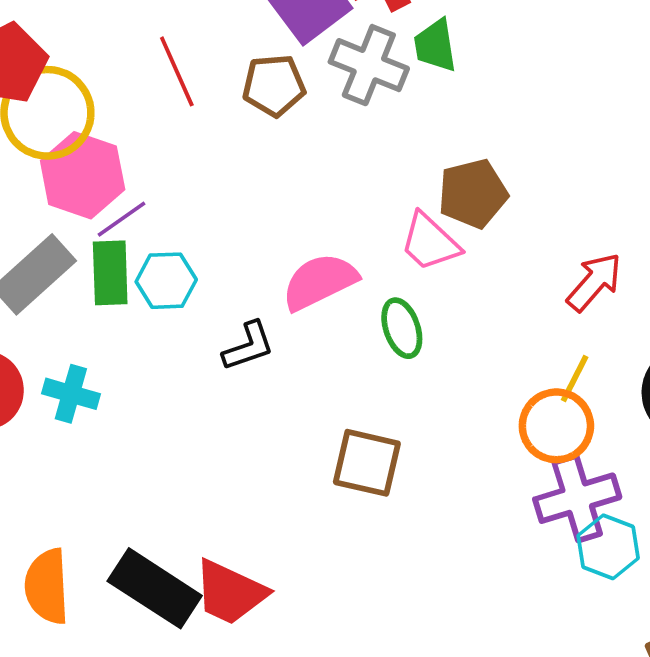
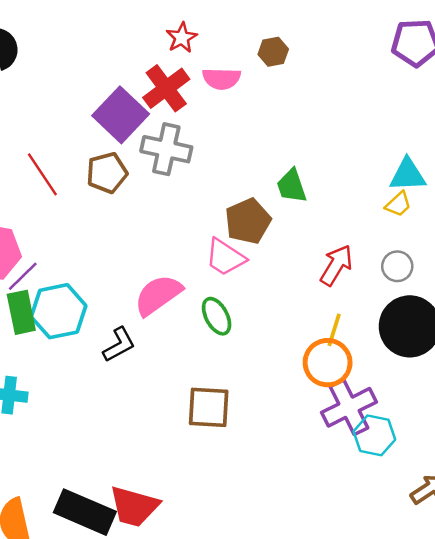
green trapezoid: (435, 46) -> (292, 186), moved
cyan hexagon: (166, 281) -> (58, 311), size x1.4

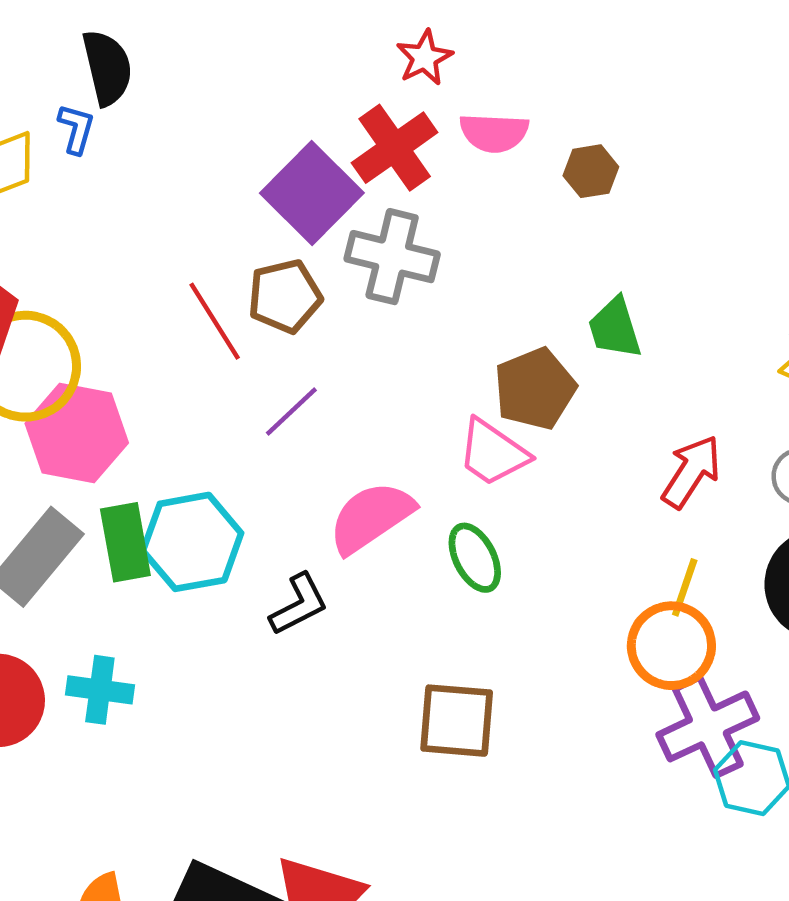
brown hexagon: (273, 52) -> (591, 171), moved
red line: (42, 174) -> (215, 321), moved
purple line: (23, 276) -> (291, 411), moved

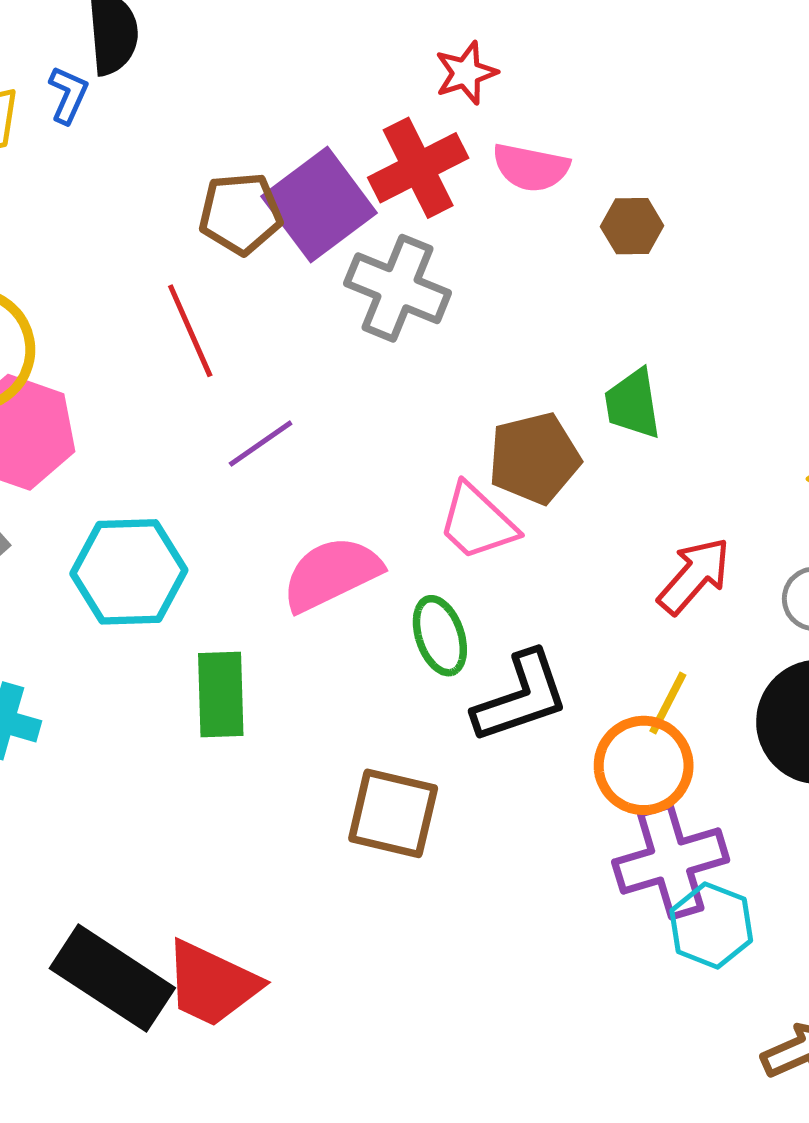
brown pentagon: (285, 296) -> (240, 214), moved
green rectangle: (125, 542) -> (221, 694), moved
black L-shape: (299, 604) -> (521, 697), moved, size x1.4

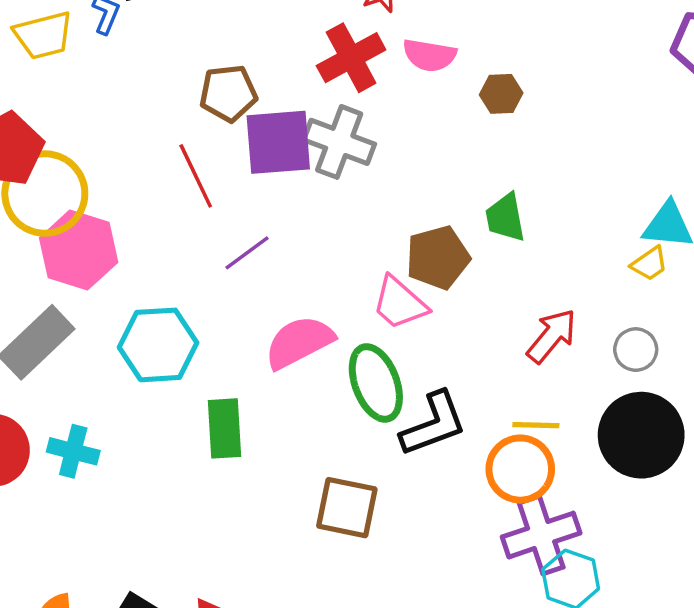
purple square: (319, 205) -> (278, 142), moved, turned 34
green ellipse: (440, 636) -> (376, 383), size x1.4
yellow line: (668, 703) -> (536, 425), turned 66

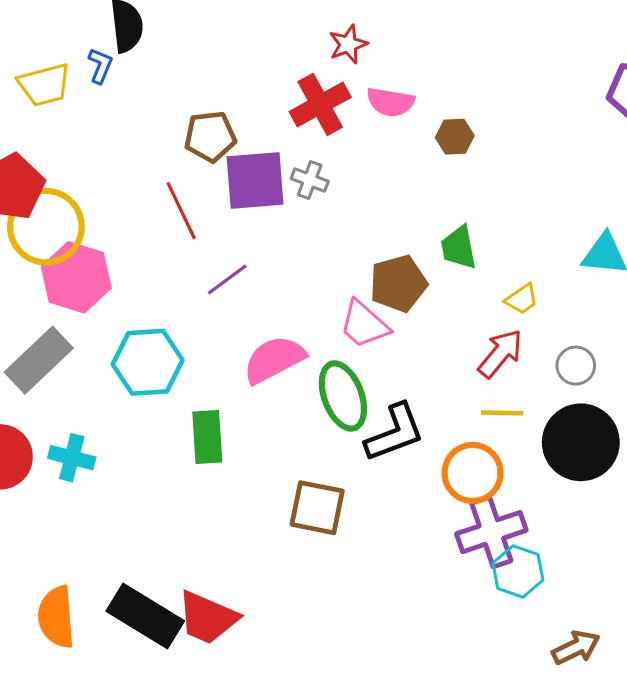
gray cross: (339, 142) -> (310, 180), size x0.6
yellow trapezoid: (649, 264) -> (522, 299), moved
yellow line: (536, 425) -> (502, 413), moved

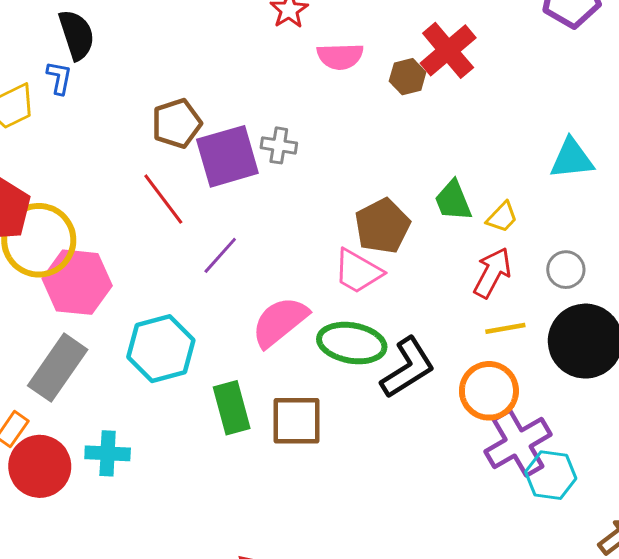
red cross: (320, 104) -> (448, 50), moved
green trapezoid: (459, 248) -> (453, 201), moved
green ellipse: (343, 396) -> (352, 343), turned -48
brown square: (317, 508) -> (297, 421), moved

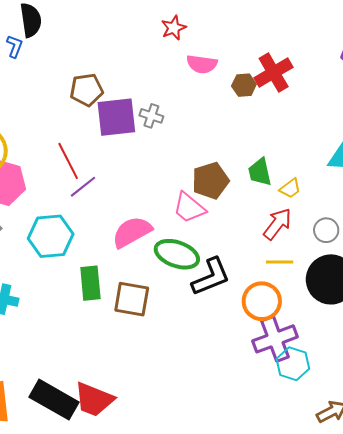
red line: (163, 199) -> (68, 161), moved
purple line: (220, 255) -> (83, 187), moved

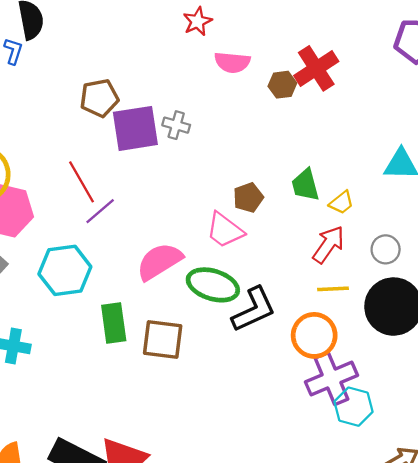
brown pentagon: (210, 181) -> (248, 198), size x0.7

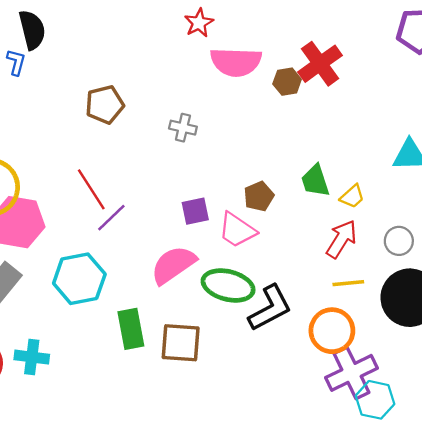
pink semicircle: (232, 62) -> (236, 62), size x1.4
purple square: (135, 128) -> (195, 211), moved, size x0.6

